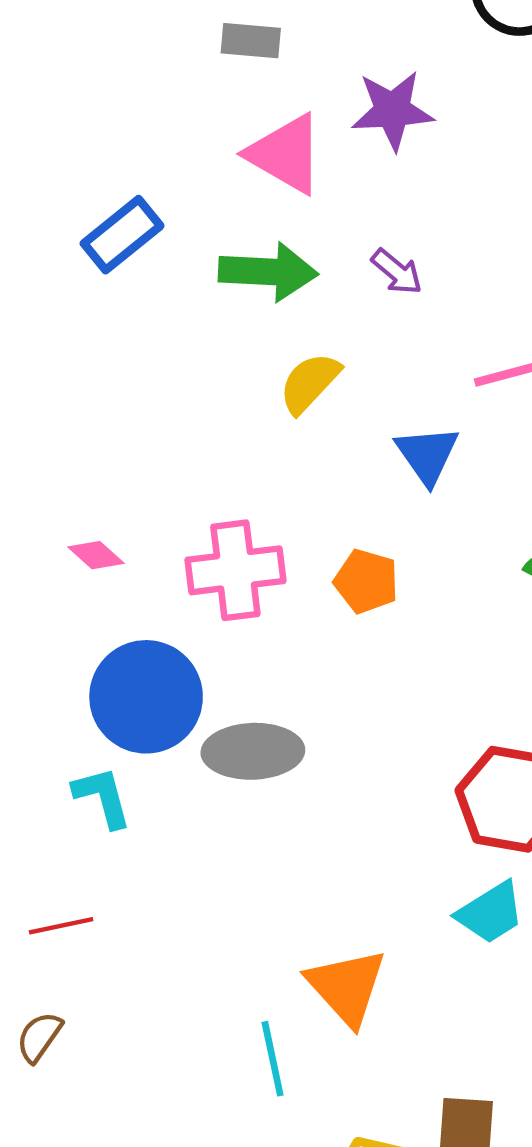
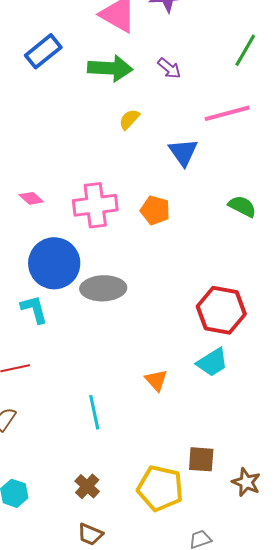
yellow semicircle: (310, 383) -> (129, 119), size x0.7
orange triangle: (347, 987) -> (156, 380), moved, size x0.6
cyan line: (273, 1059) -> (94, 412), moved

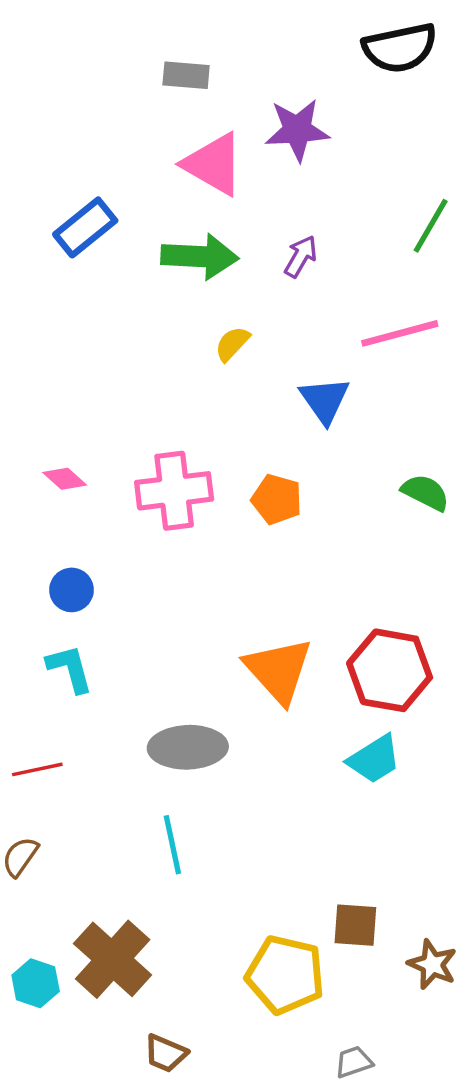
purple arrow: (169, 68) -> (301, 256), turned -100
blue circle: (54, 263) -> (72, 590), moved, size x0.5
gray ellipse: (103, 288) -> (188, 747), moved
orange triangle: (156, 380) -> (278, 670), moved, size x1.8
brown cross: (87, 486) -> (113, 959), moved, size x1.8

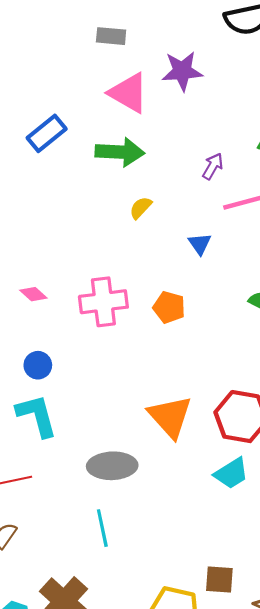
purple arrow: (301, 256) -> (213, 166), moved
blue triangle: (325, 400) -> (200, 244), size x0.7
cyan L-shape: (70, 669) -> (37, 415), size x1.4

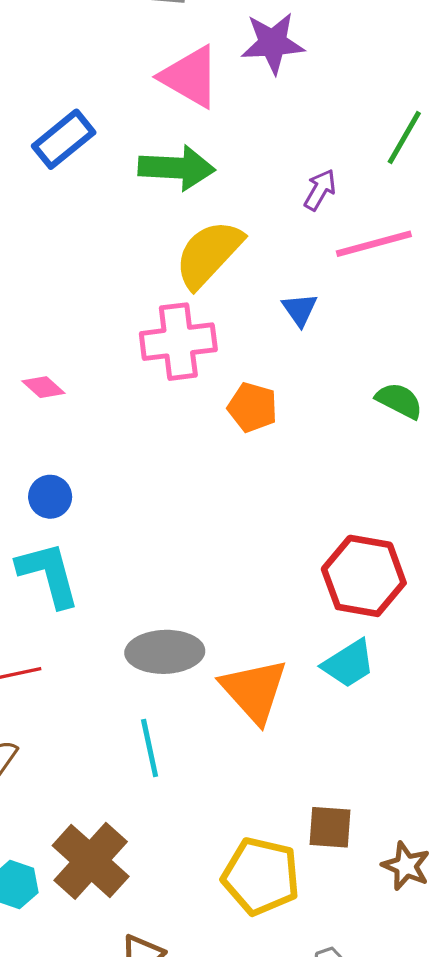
yellow semicircle: (141, 208) -> (209, 254), size x2.0
pink cross: (103, 302) -> (178, 342), moved
orange triangle: (170, 417) -> (254, 691), moved

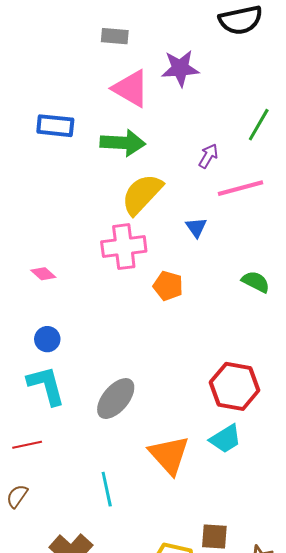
blue rectangle: (64, 139) -> (55, 126), turned 45
gray ellipse: (165, 652) -> (116, 399), moved, turned -48

